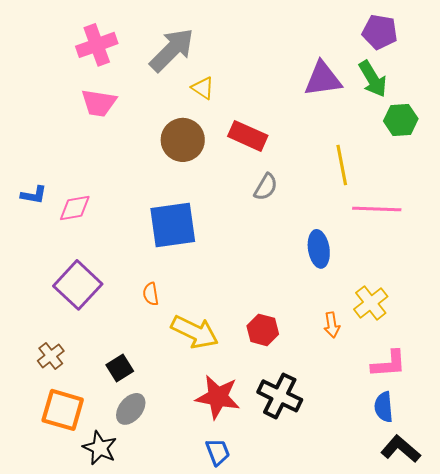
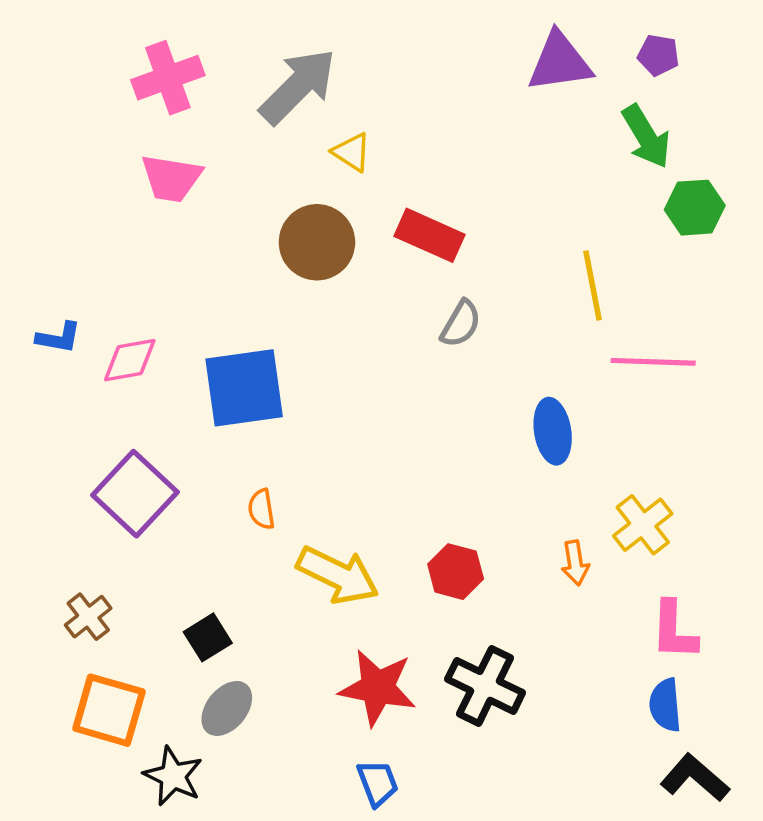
purple pentagon: (380, 32) -> (658, 55), size x0.7
purple triangle: (323, 79) -> (560, 62), moved
blue square: (173, 225) -> (244, 388), moved
pink L-shape: (389, 364) -> (674, 630), turned 96

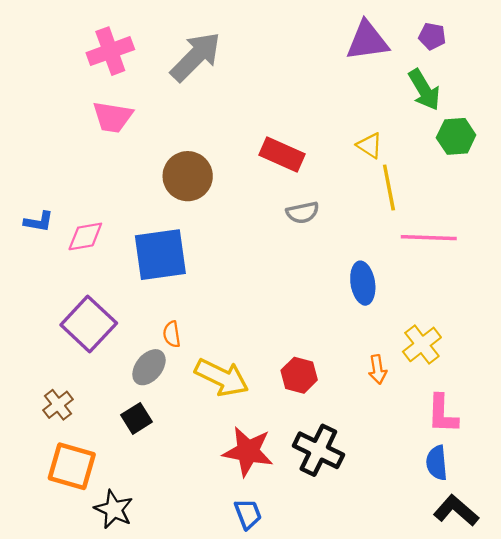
yellow triangle: (352, 152) -> (370, 145), moved
brown circle: (317, 242) -> (188, 176), moved
gray semicircle: (461, 324) -> (303, 213), turned 48
gray ellipse: (227, 708) -> (149, 367), moved

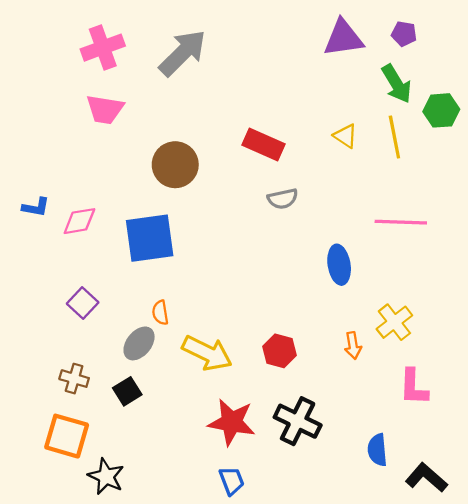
green hexagon: (456, 136) -> (441, 110), moved
yellow line: (389, 188) -> (394, 137), moved
purple square: (89, 324) -> (83, 303), size x0.6
brown cross: (58, 405) -> (74, 379), moved, turned -36
blue semicircle: (437, 463) -> (377, 450), moved

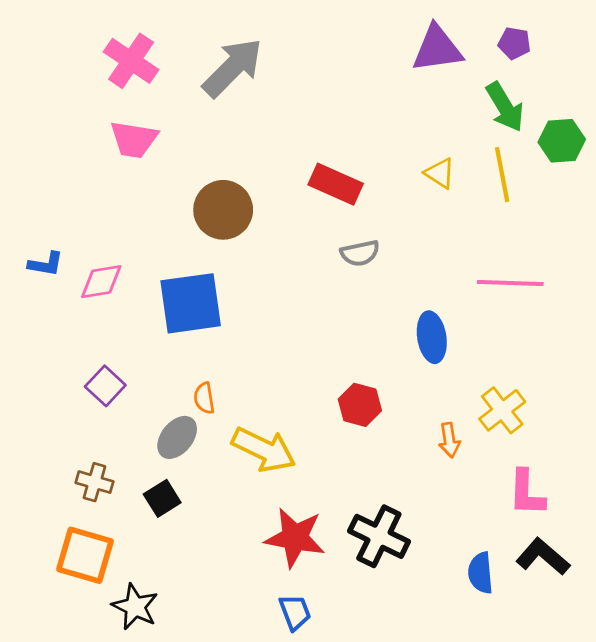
pink cross: (103, 48) -> (131, 61), turned -36
red hexagon: (279, 351) -> (360, 405), moved
black L-shape: (426, 478) -> (543, 557), moved

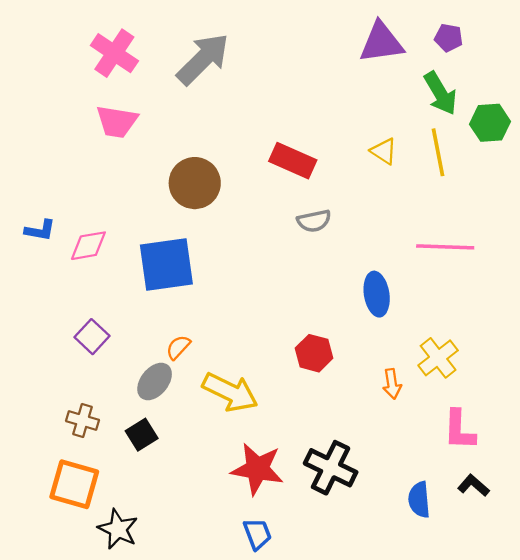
orange semicircle: (204, 398) -> (178, 347), turned 52
black L-shape: (543, 557) -> (473, 485), size x0.7

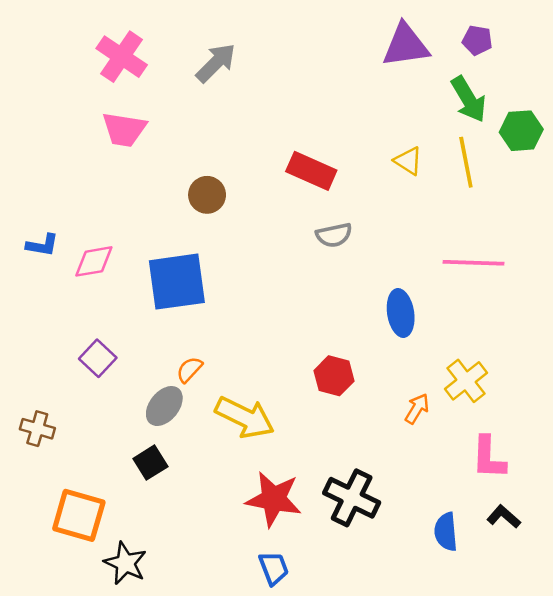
gray arrow: (203, 59) -> (216, 63), size x0.7
brown circle: (195, 183) -> (207, 195), size x0.7
orange arrow: (392, 384) -> (417, 409), turned -140
brown cross: (83, 420) -> (37, 429), moved

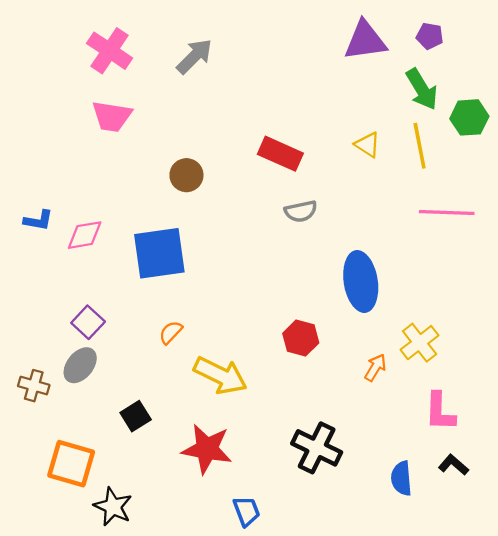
pink line: (474, 263) -> (447, 212), moved
blue ellipse: (401, 313) -> (361, 281), size x1.4
gray ellipse: (164, 406) -> (80, 365), moved
red star: (274, 499) -> (207, 449), moved

